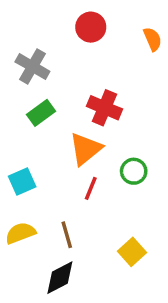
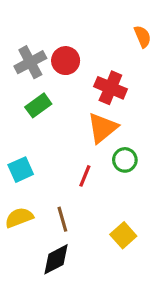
red circle: (91, 27) -> (66, 61), moved
gray cross: (32, 67) -> (30, 62), turned 32
red cross: (104, 108) -> (110, 88), moved
orange triangle: (86, 149) -> (102, 128), moved

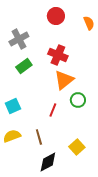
red circle: (66, 61) -> (56, 16), moved
red cross: (110, 88) -> (58, 55), moved
black diamond: (56, 259) -> (48, 162), moved

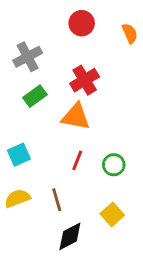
red cross: (58, 55) -> (85, 80), turned 36
orange triangle: (64, 80) -> (76, 117), moved, turned 50
green circle: (78, 100) -> (114, 165), moved

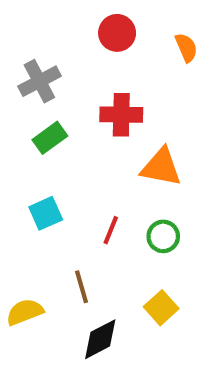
red cross: (85, 80) -> (121, 115), turned 32
orange triangle: (76, 117) -> (161, 167), moved
cyan square: (19, 155) -> (46, 213), moved
yellow semicircle: (17, 198) -> (25, 312), moved

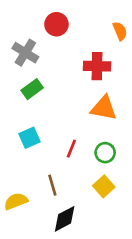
red circle: (117, 33) -> (56, 24), moved
gray cross: (39, 81) -> (25, 53), turned -30
red cross: (121, 115) -> (97, 66), moved
yellow square: (161, 308) -> (104, 186), moved

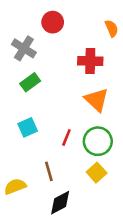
orange triangle: (104, 108) -> (97, 100), turned 32
green circle: (105, 153) -> (98, 141), size x1.5

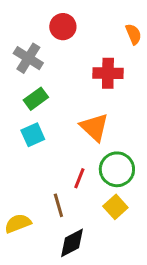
orange triangle: (97, 100) -> (94, 127), moved
cyan square: (28, 127) -> (33, 135), moved
red line: (66, 137) -> (79, 178), moved

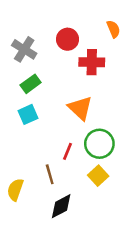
red circle: (63, 27) -> (68, 39), moved
yellow semicircle: (18, 223) -> (15, 190), turned -50

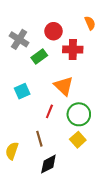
green rectangle: (31, 84) -> (39, 57), moved
red line: (68, 151) -> (49, 111), moved

